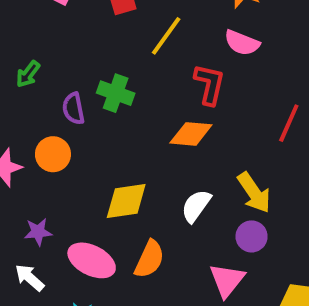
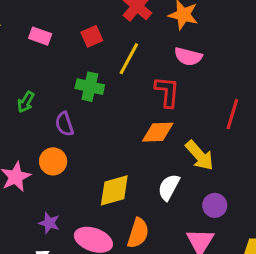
green cross: (116, 93) -> (90, 87), moved
yellow arrow: (254, 193) -> (200, 155), moved
purple star: (38, 232) -> (49, 223), turned 30

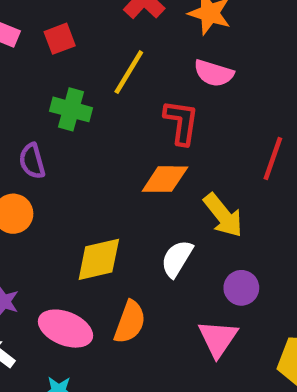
red square: (92, 36) -> (60, 39), moved

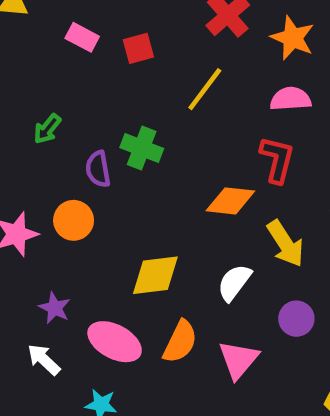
pink semicircle: (214, 73) -> (290, 99), turned 153
green cross: (71, 109) -> (142, 148), moved
red L-shape: (181, 122) -> (277, 160), moved
pink triangle: (218, 338) -> (238, 360), moved

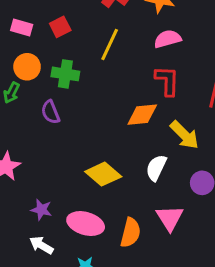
green cross: (142, 148) -> (65, 74), moved
orange circle: (74, 220) -> (27, 67), moved
yellow diamond: (155, 275) -> (103, 174), turned 60
orange semicircle: (180, 342) -> (130, 233), moved

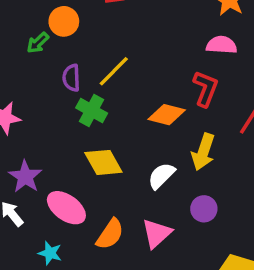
yellow line: (110, 44) -> (114, 71), moved
green cross: (65, 74) -> (92, 110), moved
yellow arrow: (184, 135) -> (203, 152), turned 44
purple star: (41, 210) -> (25, 177), size x1.4

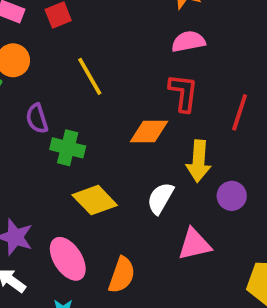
yellow line: (114, 71) -> (90, 76), moved, turned -60
pink ellipse: (66, 208) -> (68, 259), turned 36
purple circle: (204, 209) -> (232, 196), moved
pink triangle: (157, 233) -> (194, 244), moved, turned 44

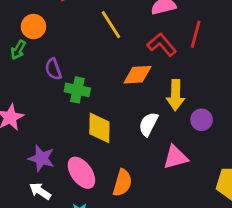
yellow line: (90, 76) -> (111, 25), moved
red L-shape: (183, 93) -> (162, 45), turned -44
red line: (240, 112) -> (196, 34), moved
yellow diamond: (95, 200) -> (99, 128), turned 48

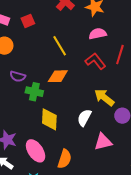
purple semicircle: (53, 69) -> (18, 76), turned -56
orange diamond: (137, 75) -> (58, 76), moved
yellow arrow: (176, 95) -> (104, 97), turned 125

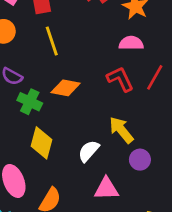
yellow line: (60, 46) -> (52, 41), moved

